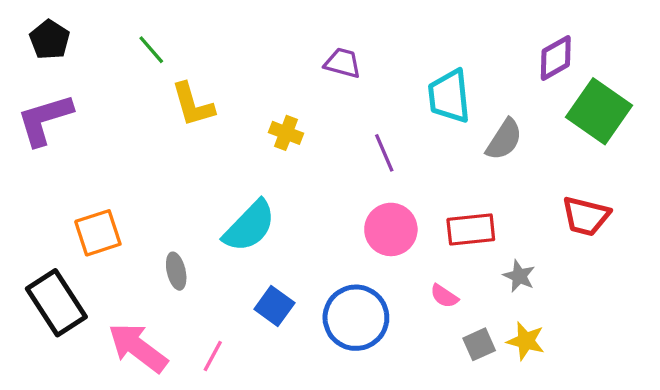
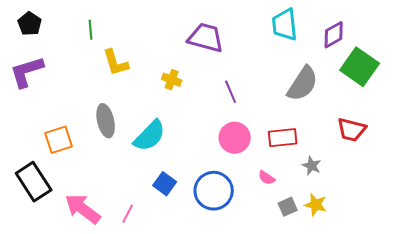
green line: (151, 50) -> (91, 30), turned 36
purple trapezoid: (343, 63) -> (206, 38), size x1.6
cyan trapezoid: (449, 96) -> (285, 25), moved
gray semicircle: (504, 140) -> (303, 84), size x1.4
gray ellipse: (176, 271) -> (106, 121), moved, size x1.5

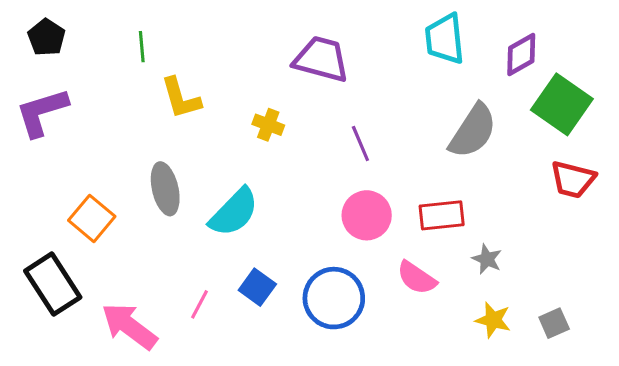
red trapezoid: (352, 130) -> (573, 179), moved
orange square: (59, 140) -> (92, 218), turned -32
pink semicircle: (267, 178) -> (417, 278), size x1.5
gray square: (288, 207) -> (554, 323), moved
pink line: (128, 214) -> (200, 304), moved

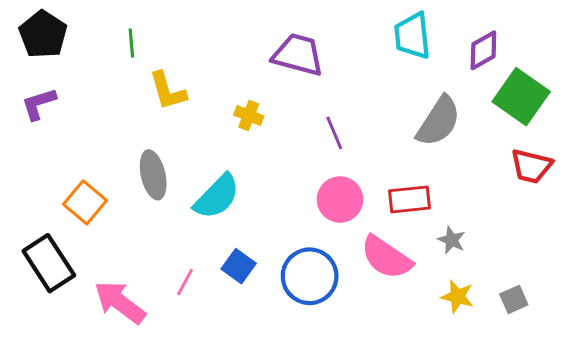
black pentagon: (46, 37) -> (43, 34), size x1.4
purple L-shape: (42, 112) -> (39, 104), size x0.7
pink semicircle: (417, 278) -> (386, 257), size x1.4

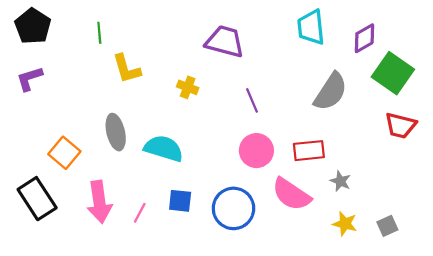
cyan semicircle: (217, 197) -> (164, 148), turned -117
blue square: (239, 266) -> (180, 201), turned -30
pink arrow: (120, 302) -> (99, 202), moved, turned -135

